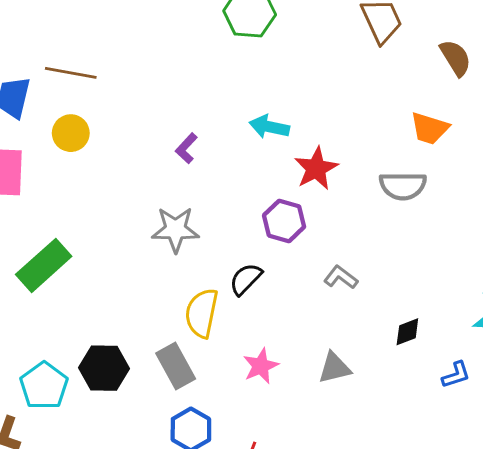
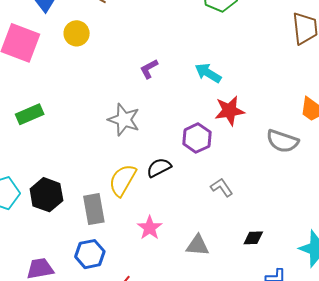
green rectangle: (44, 265) -> (30, 114), size x0.7
pink star: (261, 366) -> (150, 228), turned -30

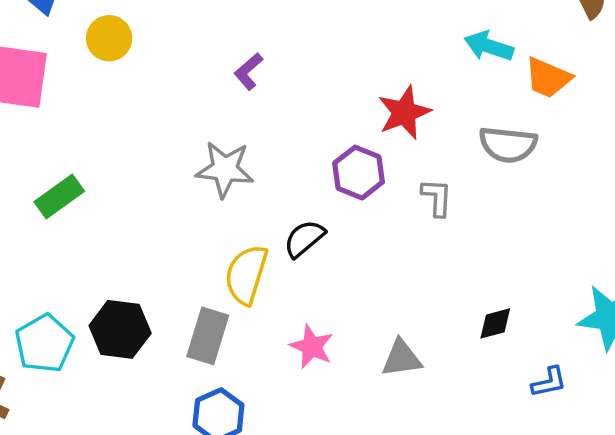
cyan arrow: (208, 73) -> (489, 46), moved
gray L-shape: (222, 187) -> (437, 197), moved, turned 50
gray rectangle: (94, 209) -> (208, 336), turned 40

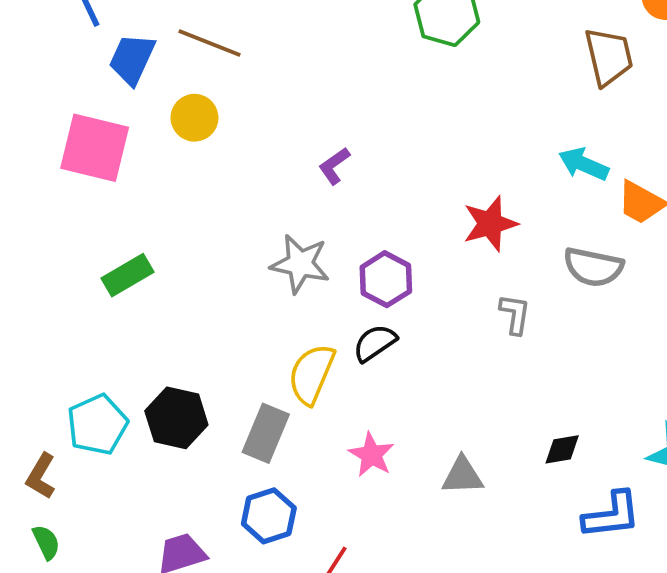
purple hexagon: (359, 173) -> (386, 279), moved
blue L-shape: (549, 382) -> (612, 515), size x1.6

